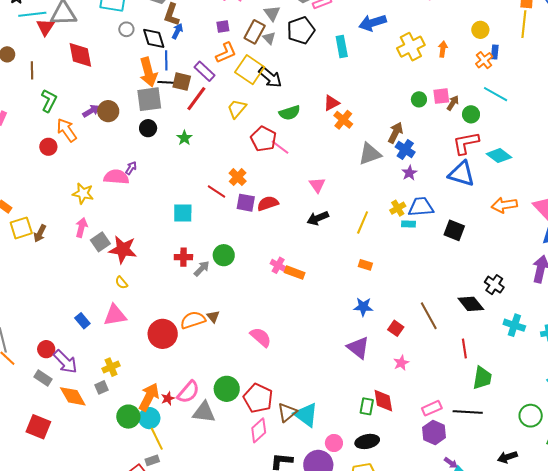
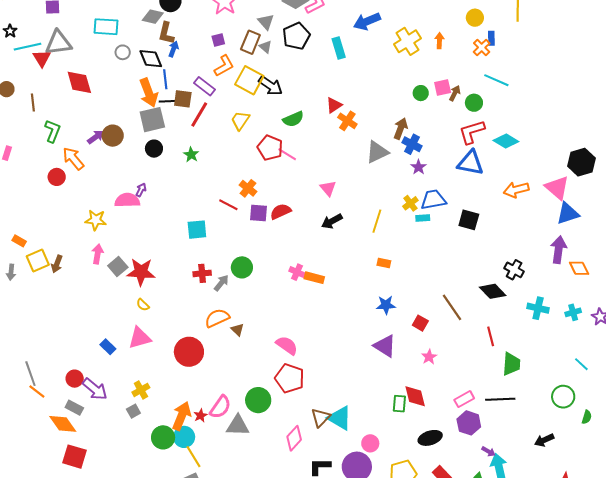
orange semicircle: (193, 320) -> (217, 318), moved
orange diamond: (73, 396) -> (63, 424), moved
red pentagon: (258, 398) -> (290, 378), moved
black ellipse: (367, 441) -> (430, 438), moved

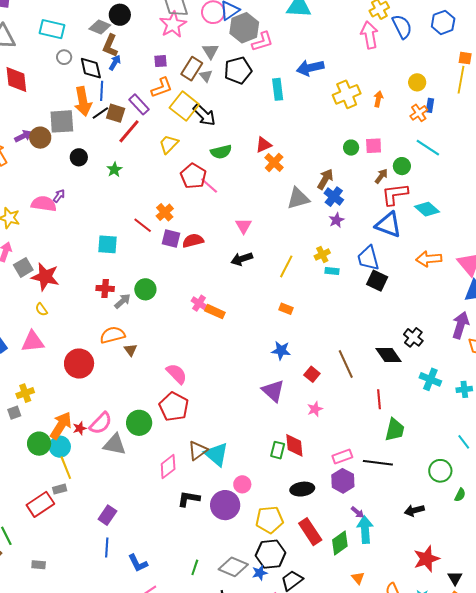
brown arrow: (455, 93) -> (381, 176), moved
black line: (168, 101) -> (100, 113), turned -42
gray square: (152, 120) -> (62, 121), moved
blue trapezoid: (433, 200) -> (368, 258), moved, turned -104

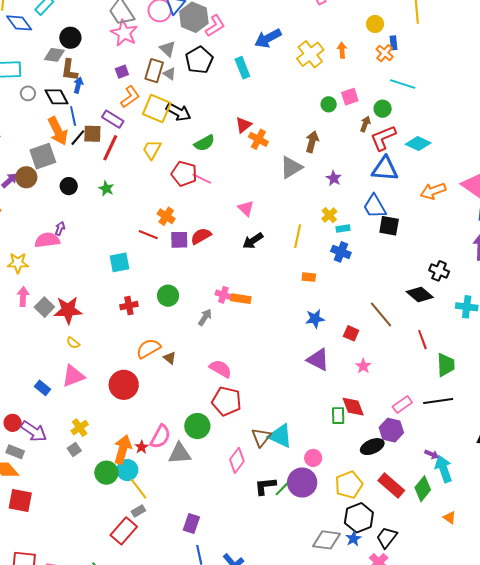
blue cross: (334, 197) -> (341, 252), moved
gray arrow: (122, 301) -> (205, 317), moved
purple hexagon: (343, 481) -> (391, 430), moved
green line: (195, 567) -> (282, 489), moved, turned 42

